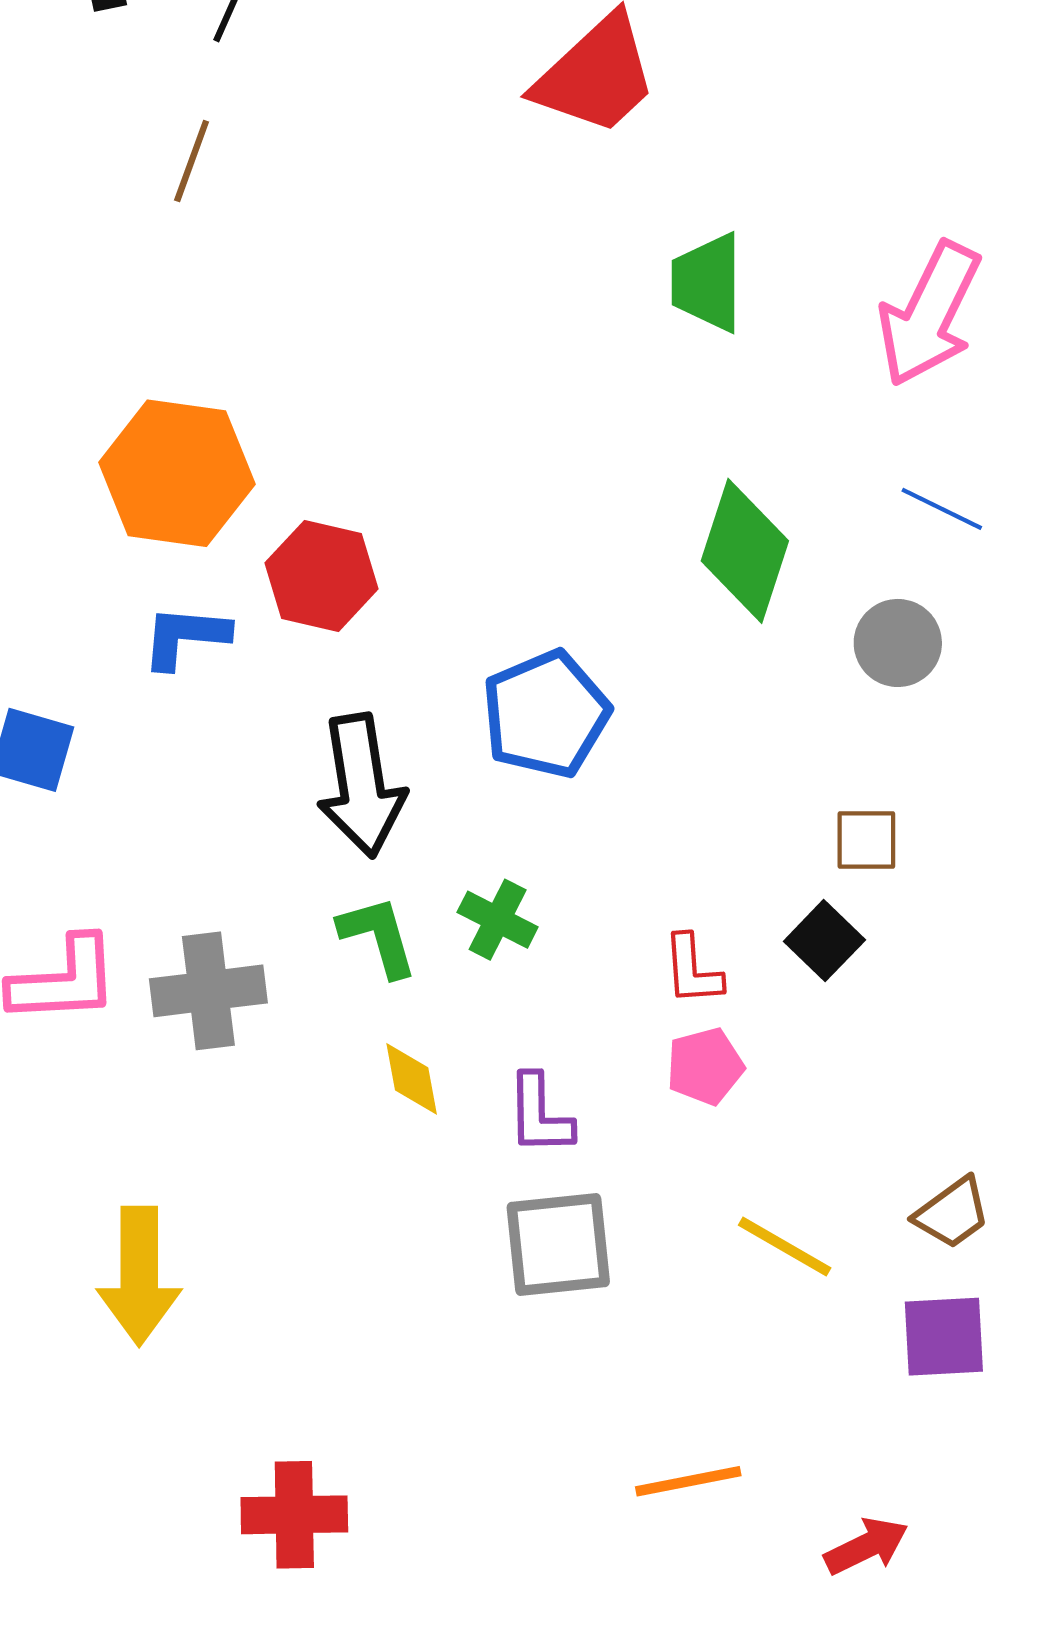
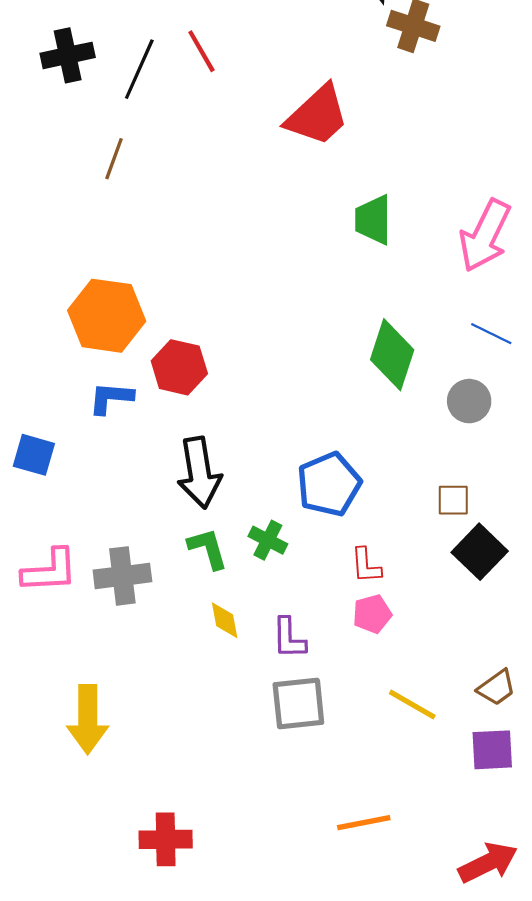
blue pentagon: (546, 714) -> (329, 484), moved
black square: (824, 941) -> (480, 552), moved, size x1.4
red arrow: (866, 1546) -> (488, 863), moved, size x1.4

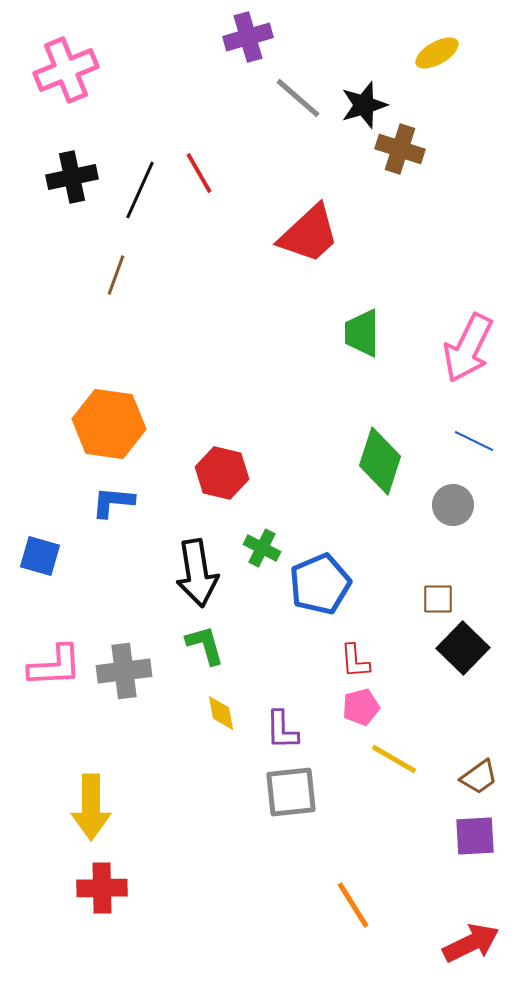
red hexagon: (179, 367) -> (222, 473), moved
green cross: (268, 540) -> (262, 548), moved
yellow line: (412, 705) -> (394, 759), moved
orange line: (364, 823) -> (353, 905), turned 69
red cross: (166, 839) -> (102, 888), moved

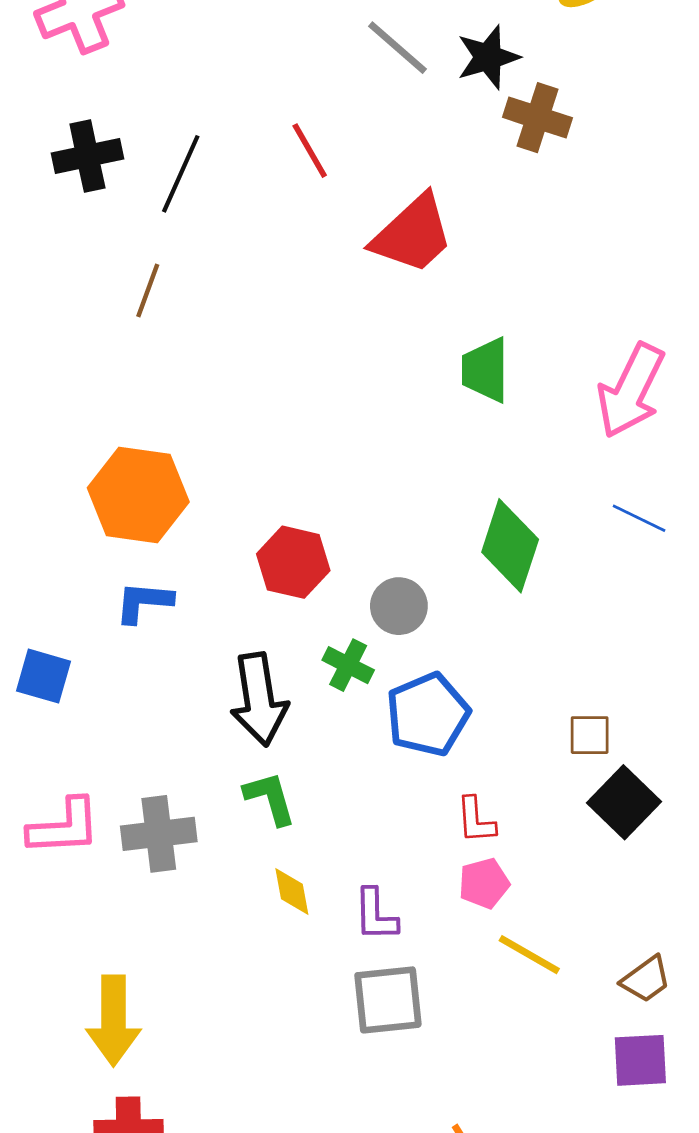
red line: (199, 173) -> (310, 151), moved
gray circle: (453, 505) -> (399, 606), moved

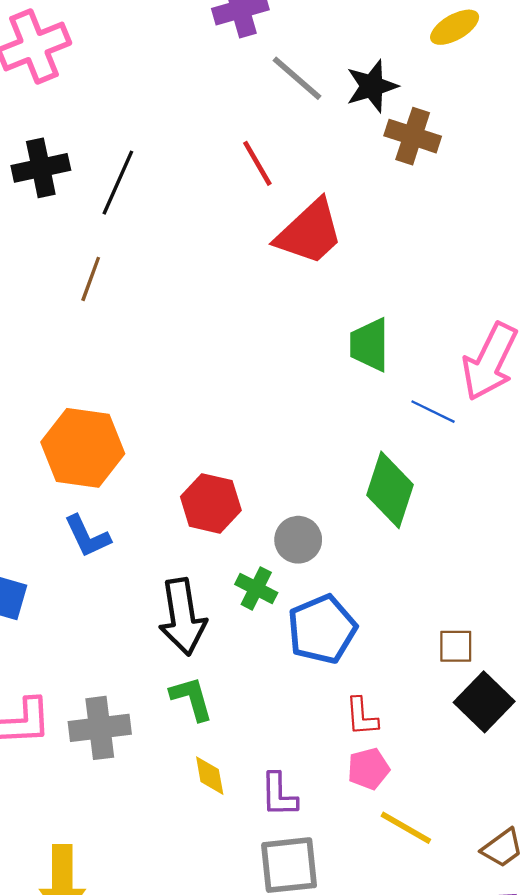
red line: (310, 151) -> (257, 163), moved
blue line: (639, 518) -> (433, 412), moved
blue L-shape: (144, 602) -> (87, 536), turned -120

